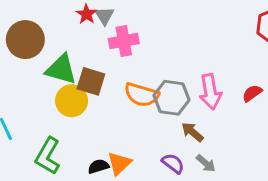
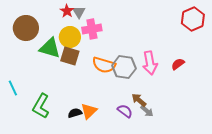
yellow circle: (72, 101) -> (70, 37), moved
brown arrow: (192, 132) -> (139, 100), moved

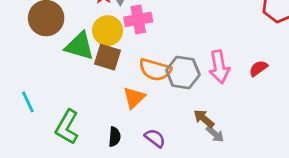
orange triangle: (89, 111) -> (134, 98), moved
purple semicircle: (125, 111) -> (155, 138), moved
black semicircle: (75, 113) -> (115, 137), turned 112

